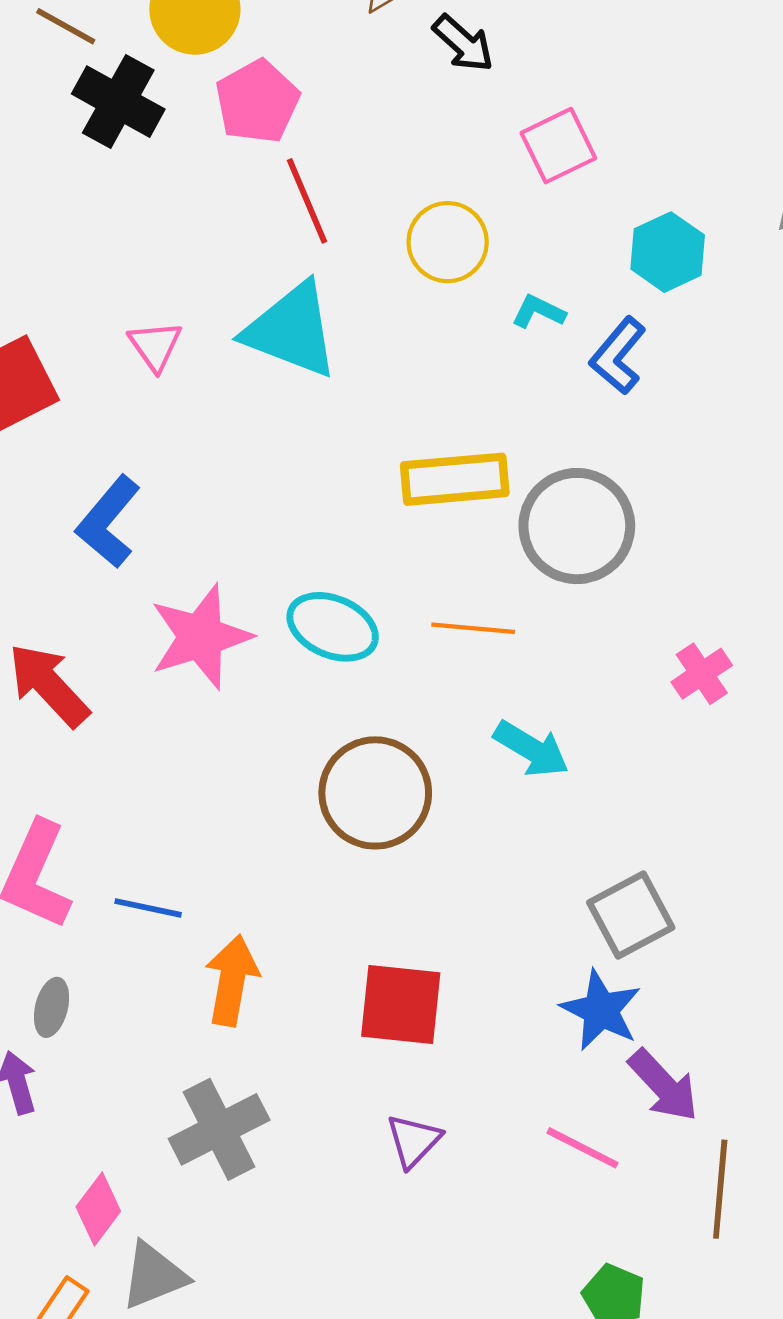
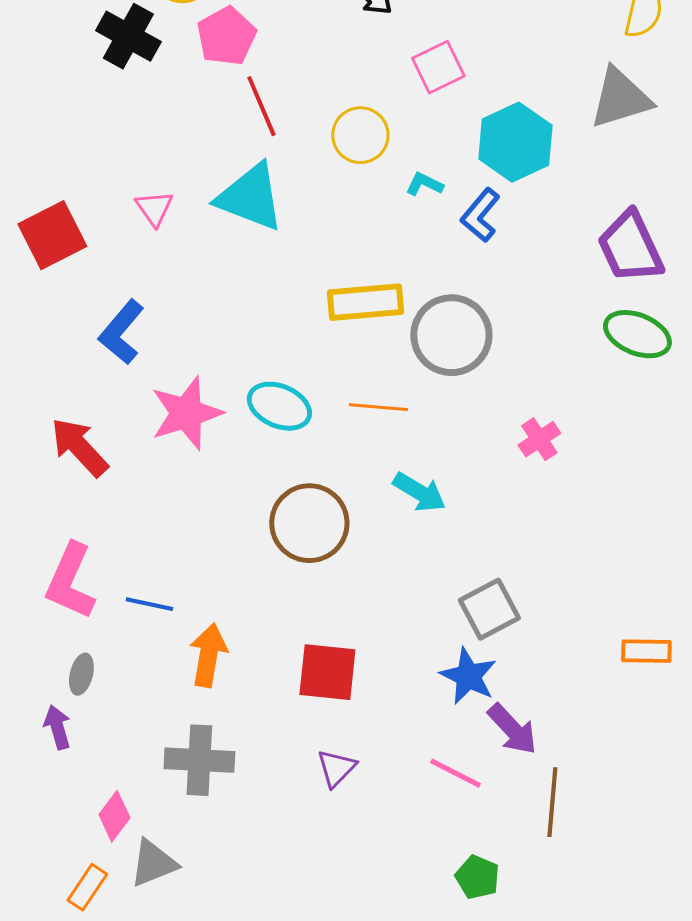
cyan hexagon: (668, 252) -> (515, 142), size x1.4
gray cross: (219, 1129) -> (199, 760), turned 30

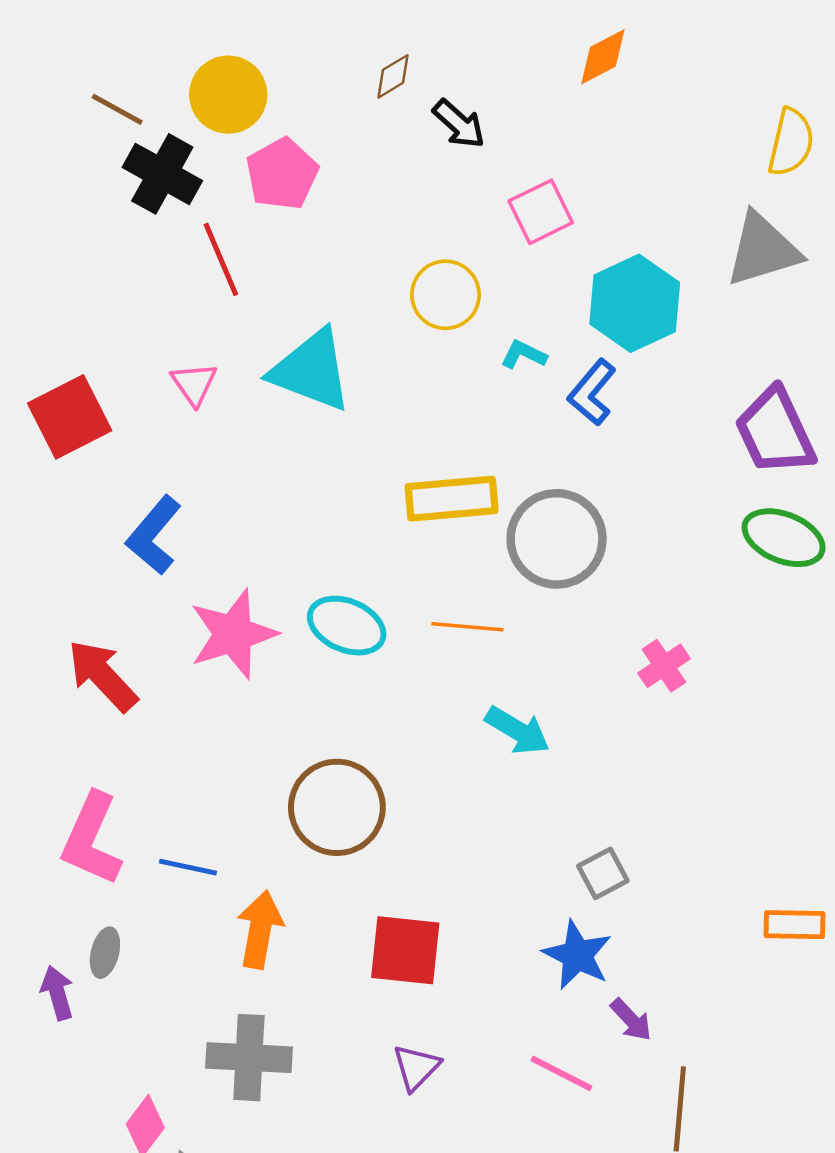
red line: (261, 106) -> (221, 259), moved
brown circle: (309, 523) -> (337, 807), moved
gray square: (489, 609) -> (603, 873), size x0.7
purple arrow: (57, 727) -> (57, 993), moved
purple arrow: (512, 729) -> (631, 1020), size x0.7

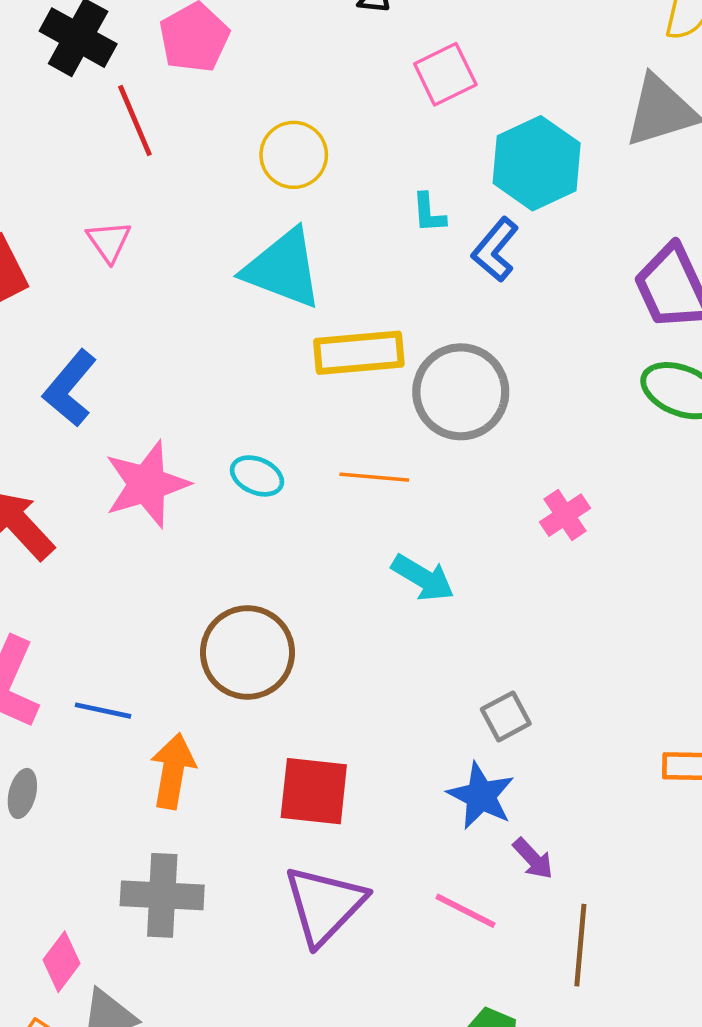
yellow circle: (445, 295) -> (294, 155), moved
cyan L-shape: (524, 355) -> (429, 213), turned -120
cyan triangle: (311, 370) -> (283, 269), moved
cyan ellipse: (347, 626) -> (257, 476), size x0.7
purple triangle: (416, 1067) -> (325, 905), size x1.8

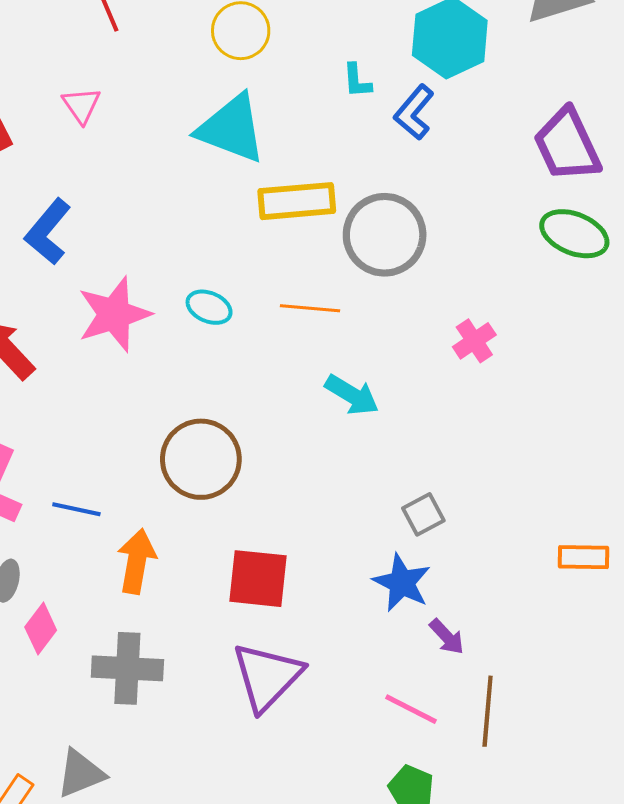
pink line: (465, 911) -> (411, 709), moved
pink diamond: (61, 962) -> (41, 629), moved

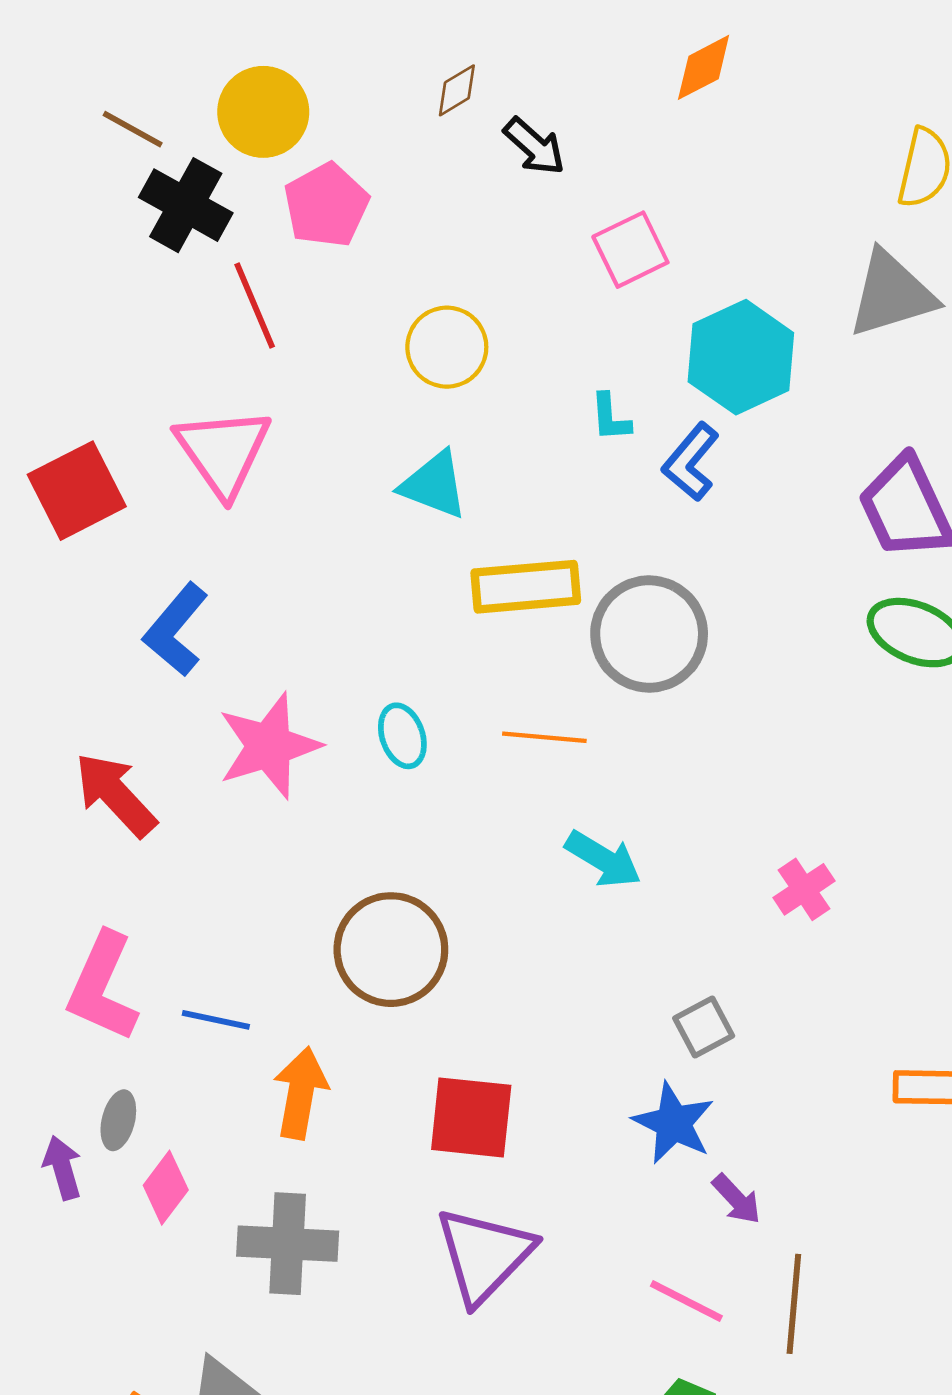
pink triangle: (82, 105) -> (223, 452), size x1.8
cyan triangle: (231, 129) -> (434, 485), size x0.7
cyan ellipse: (209, 307) -> (402, 736), turned 48
pink cross: (474, 341) -> (804, 889), moved

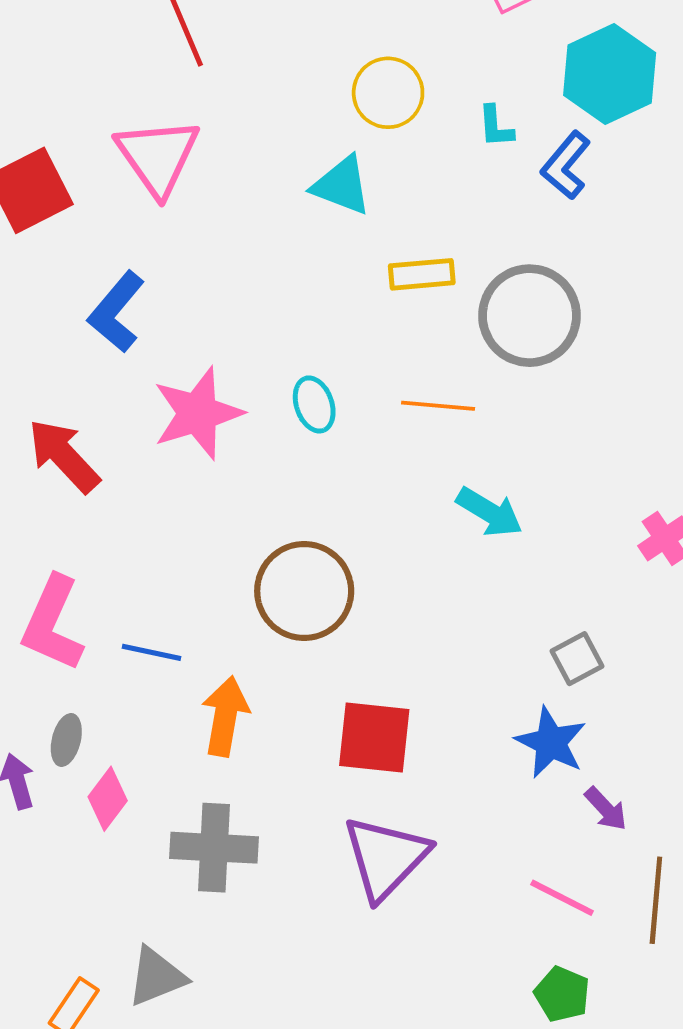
yellow circle: (447, 347) -> (388, 93), moved
yellow rectangle: (526, 587) -> (422, 274), size x0.7

